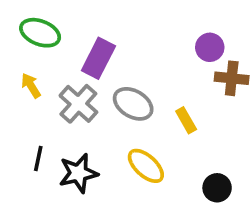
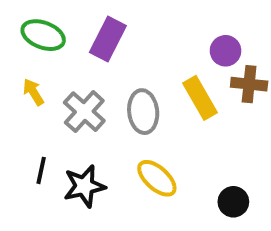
purple rectangle: (98, 58) -> (108, 39), moved
gray ellipse: (133, 104) -> (143, 112), turned 54
yellow rectangle: (186, 120) -> (200, 98), moved, size x1.5

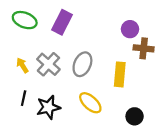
yellow arrow: (33, 92) -> (22, 65), moved
yellow rectangle: (200, 98) -> (120, 74), moved, turned 35
gray ellipse: (143, 112) -> (82, 64), turned 30

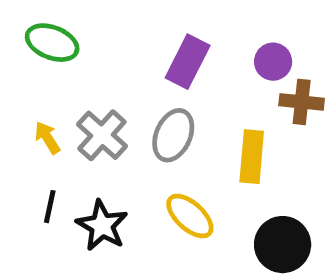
purple rectangle: (62, 22) -> (188, 62), moved
black star: (48, 107) -> (102, 226), turned -30
black circle: (135, 116) -> (283, 245), size x1.5

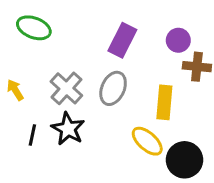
yellow arrow: (47, 138) -> (15, 90), moved
yellow ellipse: (190, 216) -> (147, 141), moved
black star: (102, 226) -> (68, 129), moved

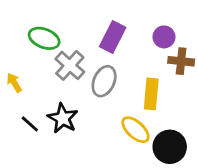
green ellipse: (34, 28) -> (44, 38), moved
gray cross: (66, 88) -> (70, 65), moved
black line: (32, 135) -> (30, 124), turned -60

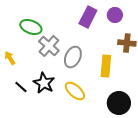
purple rectangle: (113, 37) -> (88, 17), moved
purple circle: (164, 37) -> (115, 15), moved
yellow ellipse: (135, 130) -> (75, 91), moved

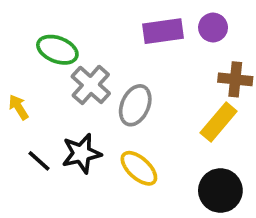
purple rectangle: (88, 17) -> (163, 31), turned 55
yellow rectangle: (106, 66) -> (219, 122), moved, turned 35
black star: (44, 83) -> (82, 153), turned 30

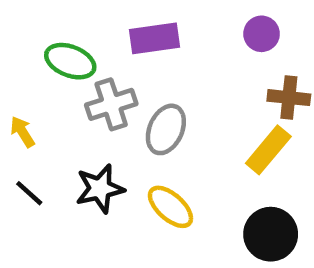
purple rectangle: (163, 31) -> (154, 38), moved
gray cross: (91, 85) -> (111, 104), turned 30
black line: (39, 161) -> (29, 193), moved

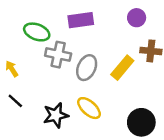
gray cross: (111, 104) -> (58, 55), turned 30
yellow rectangle: (268, 150) -> (122, 68), moved
black star: (100, 189) -> (56, 115), moved

